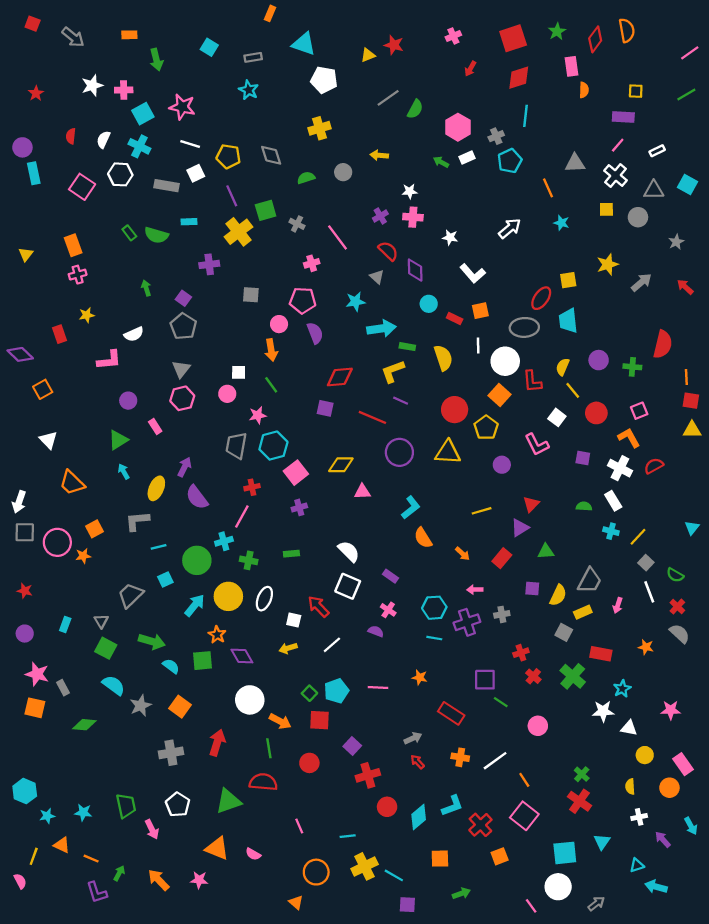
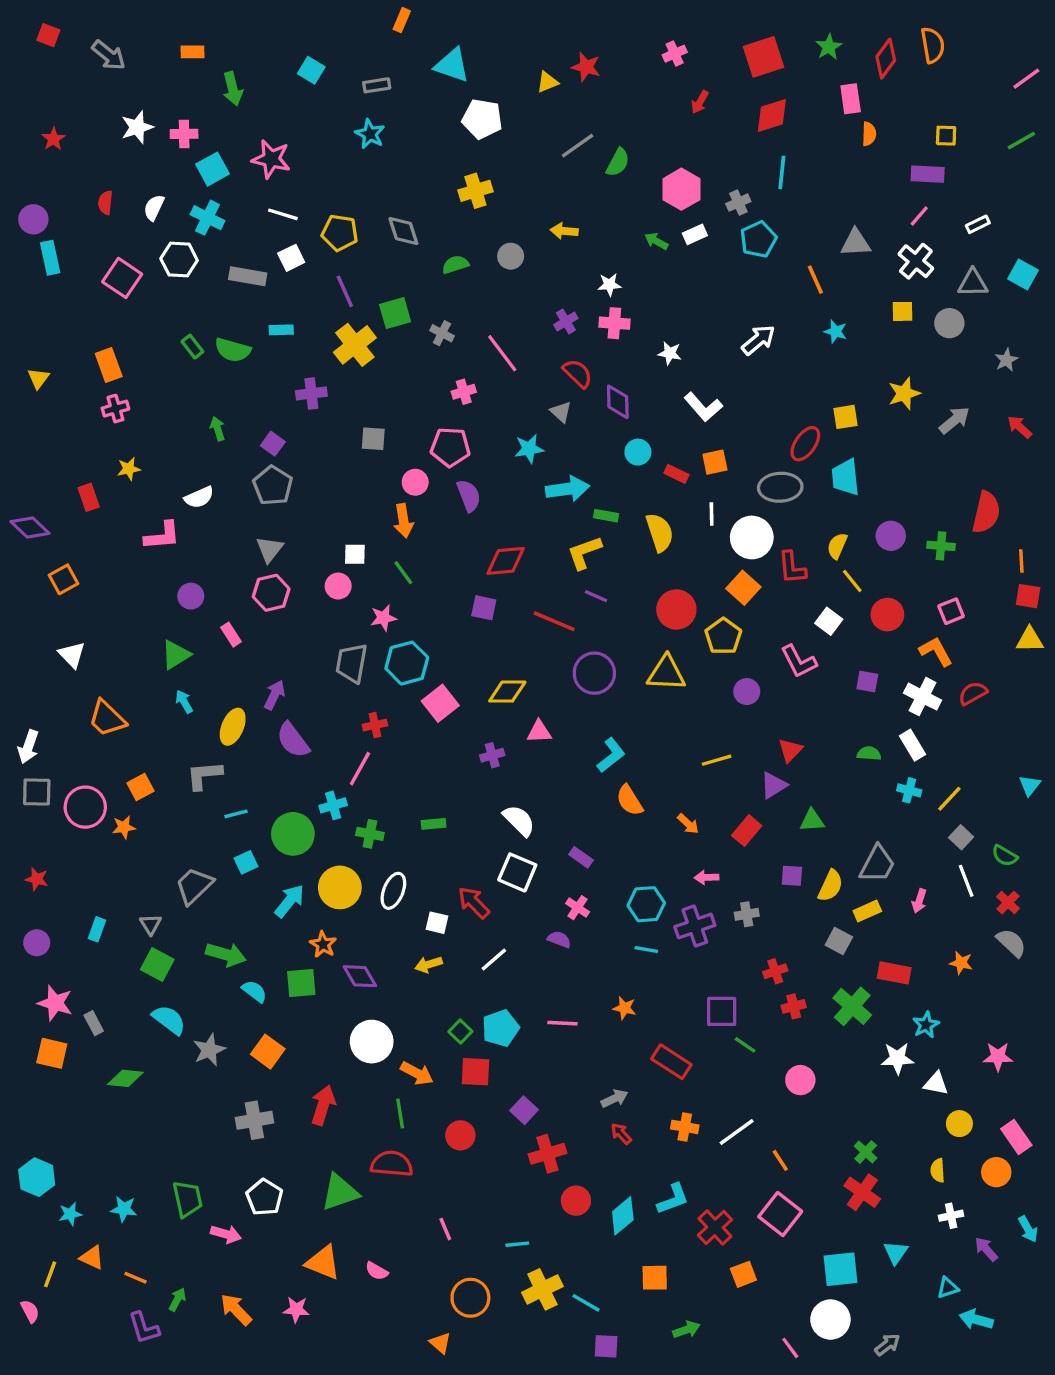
purple cross: (299, 507) -> (492, 755), moved
red cross: (533, 676) -> (794, 1006), turned 35
pink arrow: (152, 829) -> (226, 1234), turned -48

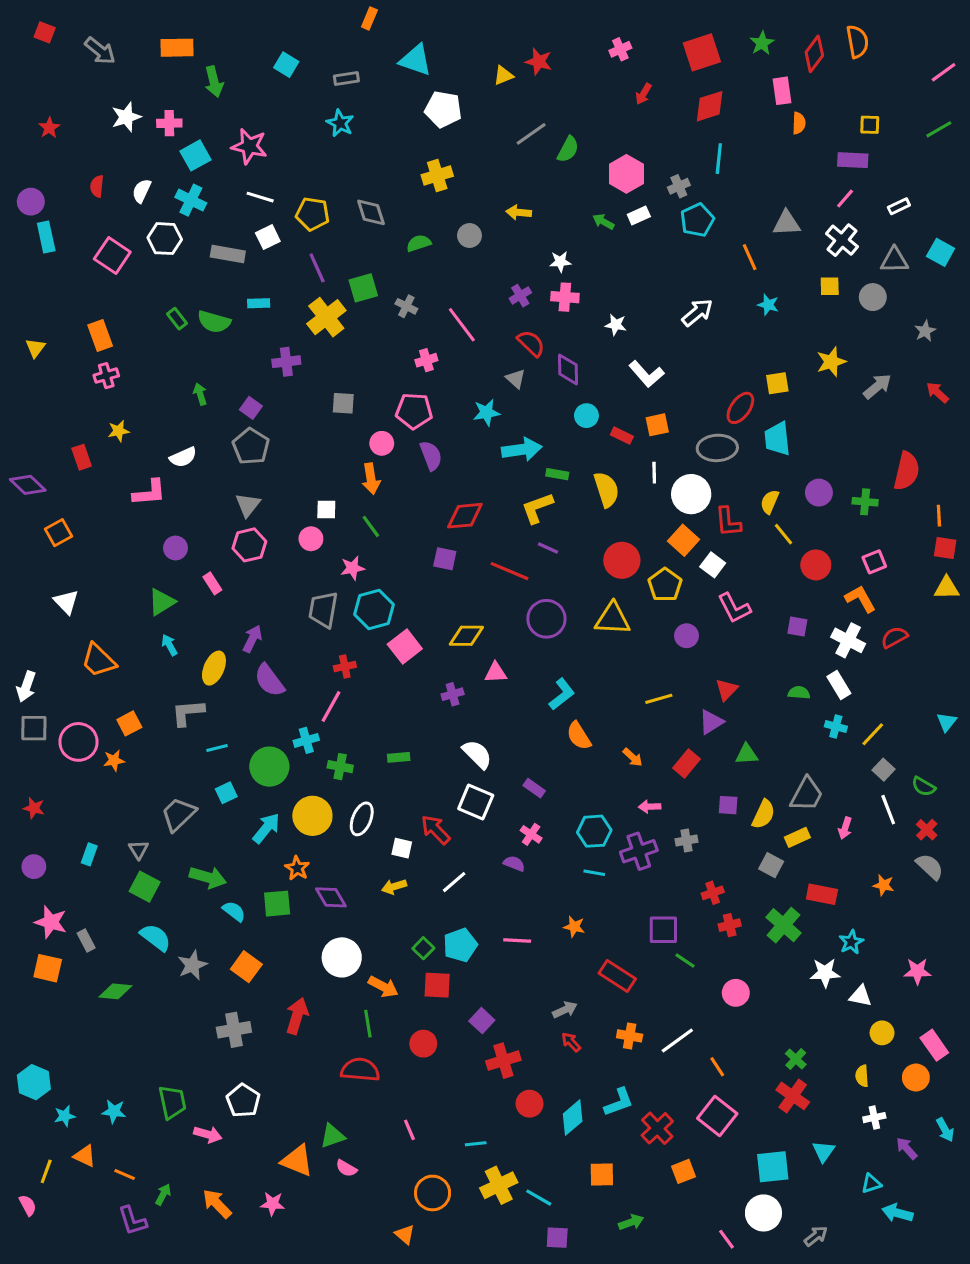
orange rectangle: (192, 52) -> (177, 48), size x1.5
white square: (829, 621) -> (713, 565), moved
green triangle: (340, 1192) -> (332, 1136), moved, size x0.7

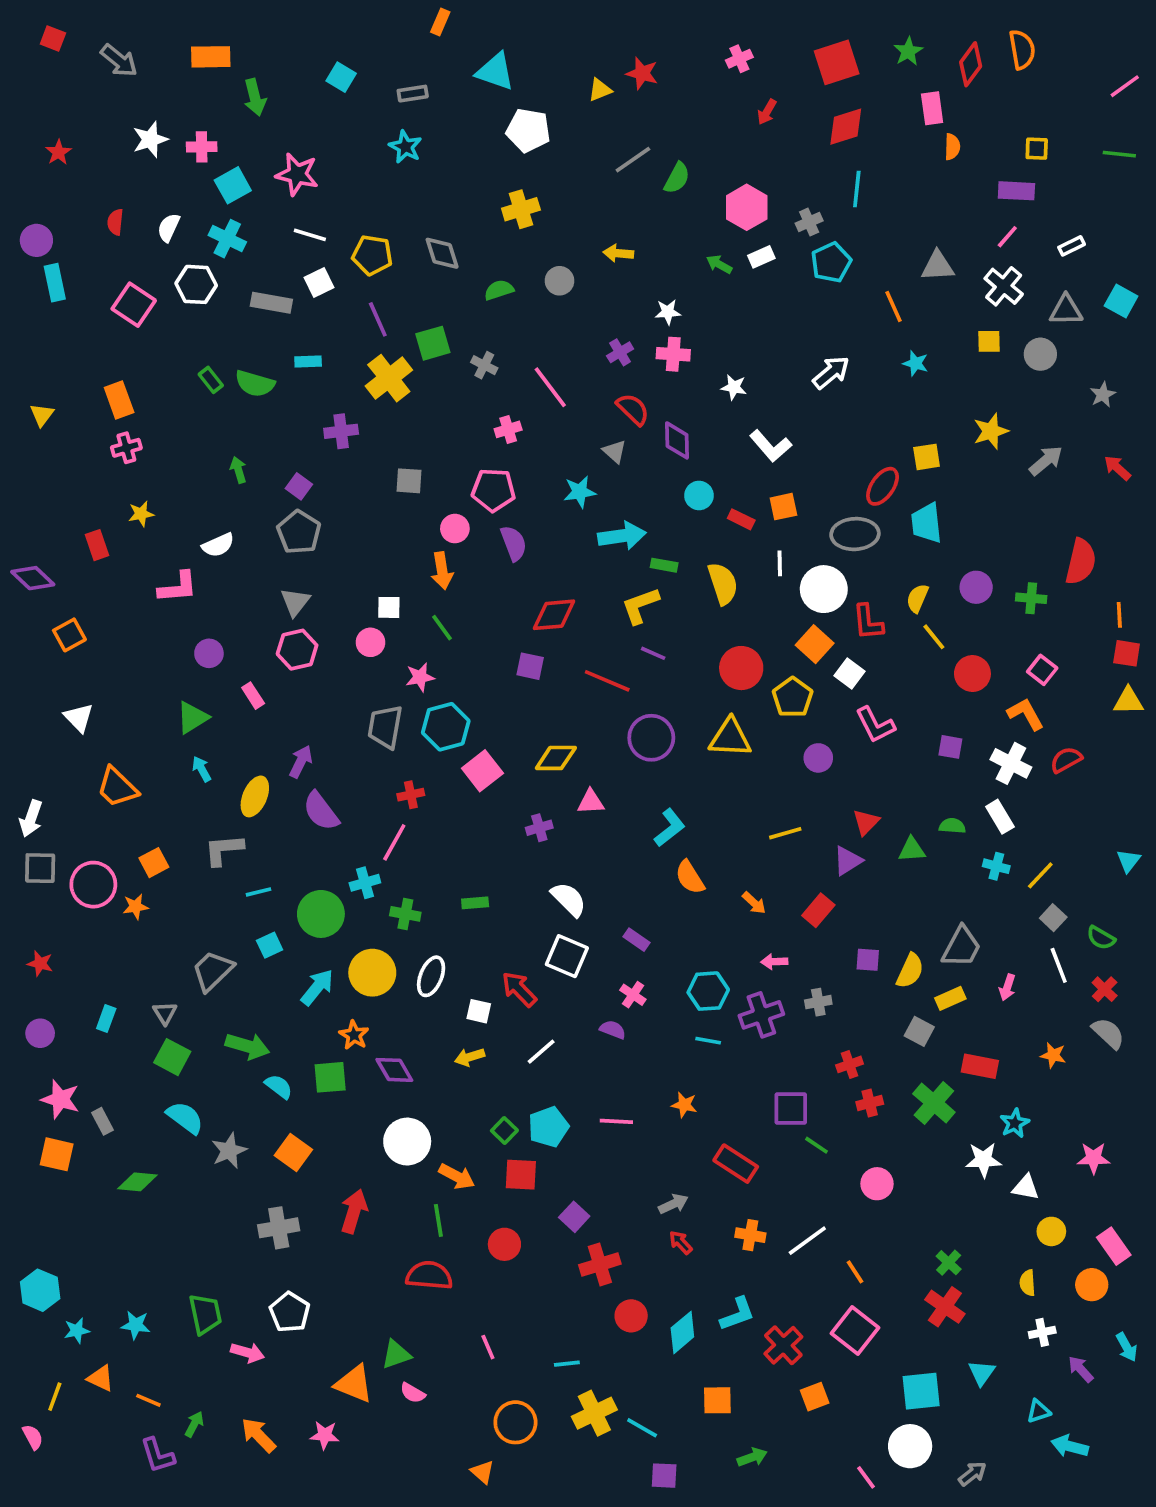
green line: (939, 129) -> (1119, 154), turned 36
pink square: (874, 562) -> (1042, 670), turned -30
green triangle: (747, 754) -> (912, 850), moved

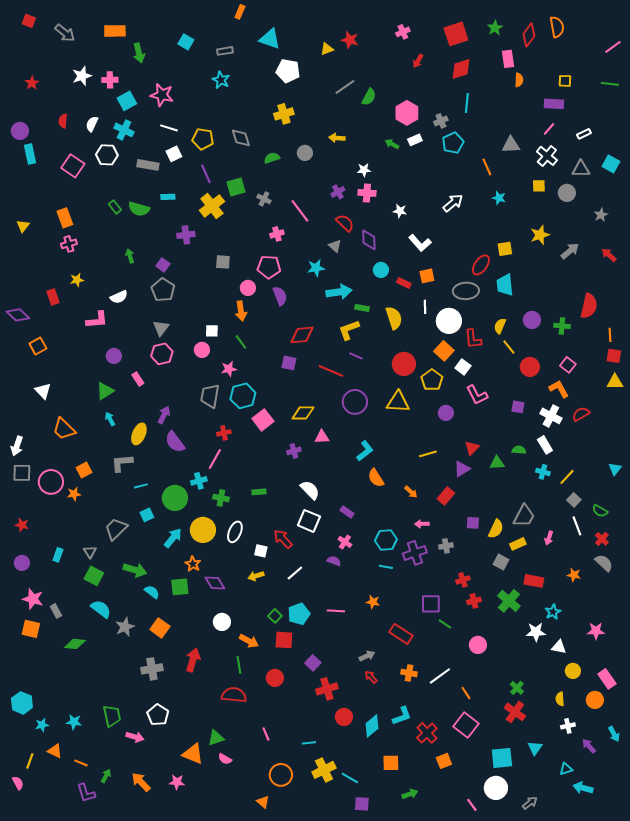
white circle: (407, 1142) -> (222, 622), size x0.7

